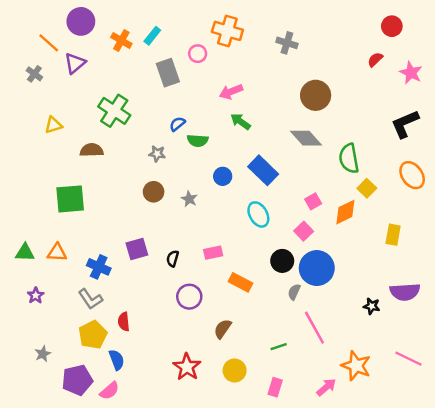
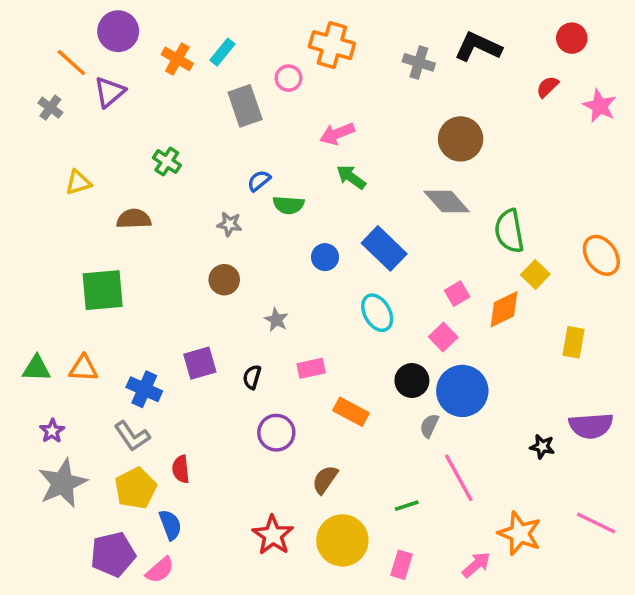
green cross: (114, 111) -> (167, 162), size x0.6
black L-shape: (405, 124) -> (478, 47), moved, turned 48
gray star: (189, 199) -> (276, 320), moved
gray star: (43, 354) -> (63, 483), moved, size x2.0
yellow circle: (235, 371) -> (342, 540), size x1.5

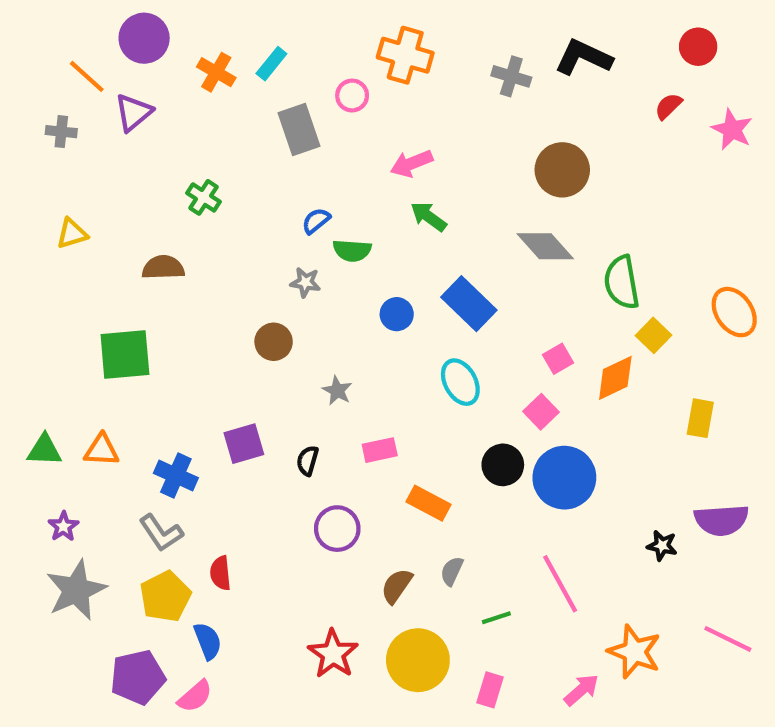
gray cross: (50, 108) -> (61, 132), turned -30
yellow triangle: (78, 182) -> (72, 233), moved
gray star: (229, 224) -> (305, 282), moved
gray semicircle: (429, 426) -> (452, 571), moved

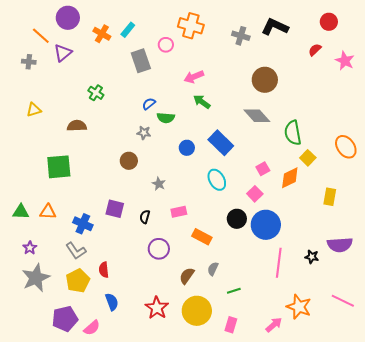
purple square: (244, 444) -> (115, 209), turned 30
pink line: (560, 584) -> (279, 263), moved, turned 36
blue semicircle: (208, 641) -> (112, 302), moved

